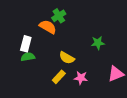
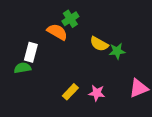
green semicircle: (28, 57) -> (22, 68), moved
yellow semicircle: (67, 58) -> (99, 44), moved

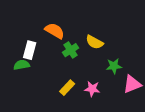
green cross: (70, 19) -> (71, 50), moved
green star: (117, 51) -> (114, 66), moved

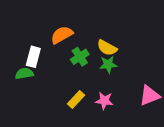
orange semicircle: (55, 31) -> (62, 35), turned -60
green star: (114, 66) -> (108, 65), moved

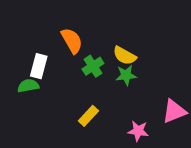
orange semicircle: (62, 35) -> (72, 41), turned 90
pink star: (104, 101) -> (138, 131), moved

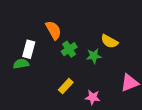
yellow semicircle: (125, 56) -> (109, 41), moved
pink star: (138, 131) -> (93, 97), moved

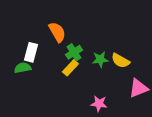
yellow semicircle: (109, 41) -> (121, 61), moved
yellow rectangle: (66, 86) -> (70, 68), moved

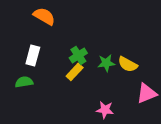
orange semicircle: (57, 32) -> (44, 16), moved, turned -30
green semicircle: (23, 68) -> (24, 82), moved

